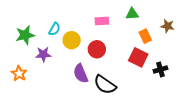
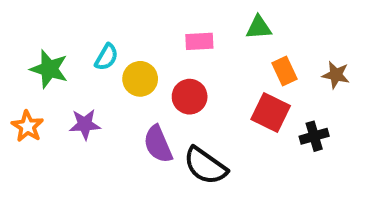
brown star: (168, 26) -> (336, 75), moved
green star: (25, 35) -> (49, 69), turned 30
purple star: (43, 54) -> (85, 124), moved
orange star: (19, 74) -> (27, 126), moved

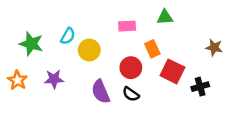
orange rectangle: (284, 71) -> (152, 49), moved
red circle: (190, 97) -> (131, 68), moved
black semicircle: (205, 166) -> (131, 94), moved, size x0.6

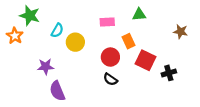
green star: (31, 44) -> (30, 16), moved
brown star: (214, 48) -> (181, 32), moved
orange star: (17, 80) -> (15, 36), moved
purple semicircle: (101, 92) -> (57, 91), moved

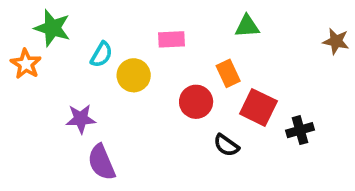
pink rectangle: (107, 22) -> (171, 39), moved
brown star: (181, 32) -> (336, 41), moved
black semicircle: (110, 79) -> (226, 145), moved

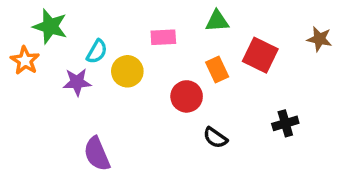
green triangle: (247, 26) -> (217, 21), moved
red square: (258, 107) -> (260, 55), moved
purple star: (81, 119) -> (77, 82), moved

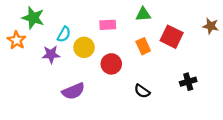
red circle: (187, 96) -> (111, 64), moved
purple semicircle: (97, 154) -> (73, 91), moved, turned -90

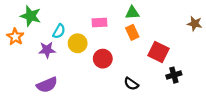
red square: (172, 37) -> (159, 52), moved
orange rectangle: (143, 46) -> (132, 32), moved
purple semicircle: (73, 91) -> (47, 85), moved

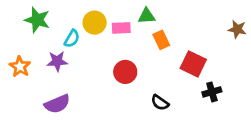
green triangle: (132, 13) -> (147, 16), moved
orange star: (15, 37) -> (20, 67), moved
yellow circle: (78, 43) -> (95, 23), moved

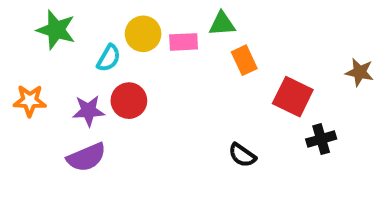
brown star: (237, 29) -> (360, 72), moved
purple star: (57, 61) -> (88, 111), moved
orange star: (20, 67) -> (30, 101), turned -30
red circle: (125, 72) -> (129, 101), moved

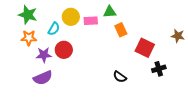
orange star: (30, 101) -> (29, 38), moved

